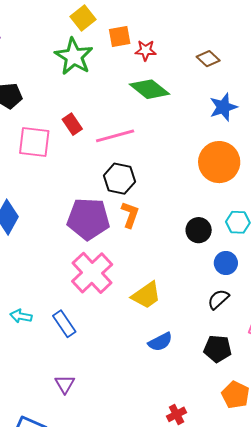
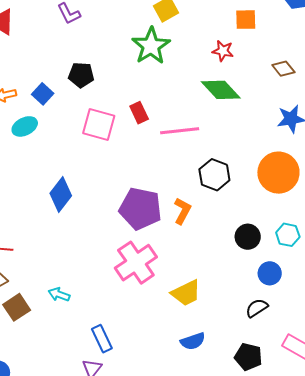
orange square: (120, 37) -> (246, 20), moved
black hexagon: (119, 179) -> (214, 175), moved
blue rectangle: (64, 324) -> (102, 339), moved

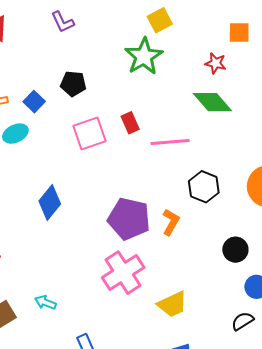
pink square: (99, 124) -> (90, 134), turned -36

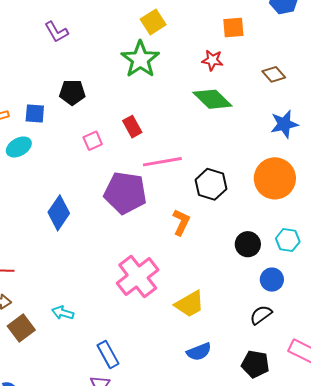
blue square: (34, 102) -> (35, 113), turned -35
pink square: (90, 134) -> (93, 141), size x0.6
pink line: (170, 142) -> (162, 162), moved
purple pentagon: (129, 219) -> (125, 193), moved

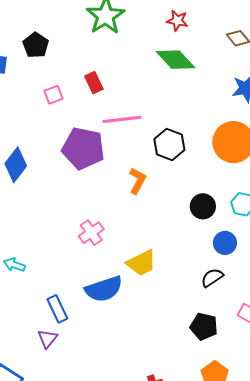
black pentagon: (72, 92) -> (36, 45), turned 30
pink cross: (138, 277) -> (91, 233), size x0.6
blue semicircle: (199, 352) -> (104, 289), moved, size x1.5

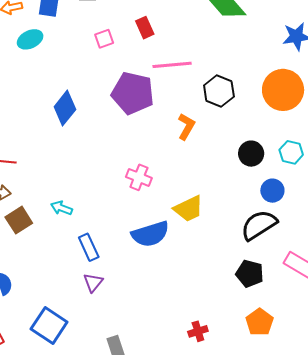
pink cross: (91, 233) -> (139, 177), turned -35
black semicircle: (212, 278) -> (259, 225), size x1.6
blue rectangle: (57, 309) -> (89, 247), moved

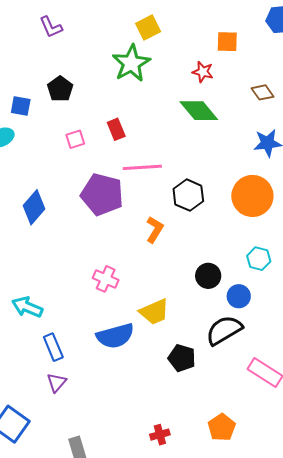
black circle: (251, 154) -> (208, 276), moved
cyan arrow: (61, 208) -> (27, 307), size x1.4
black pentagon: (250, 274) -> (182, 358), moved

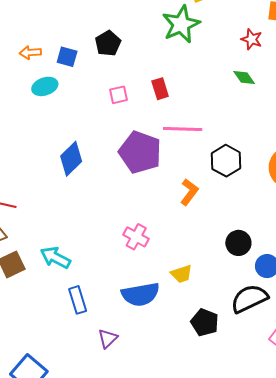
green diamond: (199, 111) -> (244, 78), size x0.6
yellow trapezoid: (154, 312) -> (181, 274), size x0.7
purple triangle: (57, 383) -> (108, 338), moved

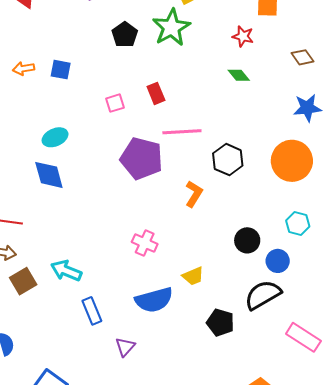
black pentagon: (108, 43) -> (125, 35), moved
cyan ellipse: (45, 86) -> (55, 137), moved
blue diamond: (71, 159) -> (49, 175), moved, turned -56

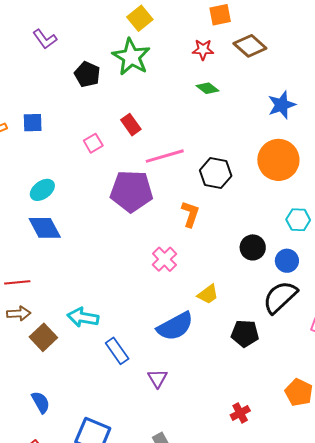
brown diamond: (302, 57) -> (250, 46), moved, size x1.4
pink cross: (145, 243) -> (164, 259), moved, turned 35

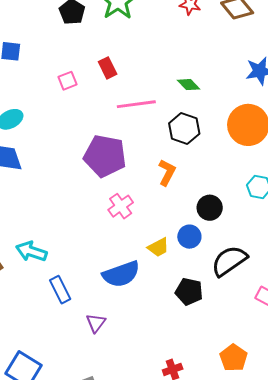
green diamond: (208, 88) -> (188, 85), moved
purple pentagon: (131, 191) -> (105, 156), moved
orange L-shape: (190, 214) -> (167, 172), moved
blue circle: (287, 261) -> (189, 237), moved

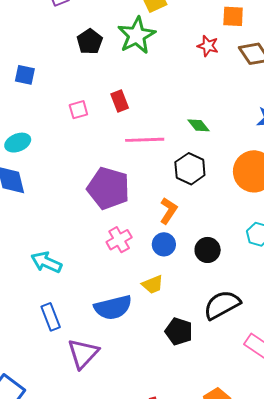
blue circle: (189, 237) -> (164, 244), moved
cyan arrow: (31, 251) -> (46, 262), moved
purple triangle: (96, 323) -> (83, 354), size x1.6

